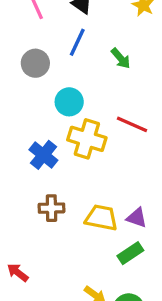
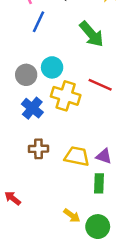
blue line: (77, 42) -> (38, 22), moved
green arrow: (121, 58) -> (92, 34), size x1.6
gray circle: (35, 63) -> (26, 75), moved
green rectangle: (130, 253) -> (99, 183), turned -54

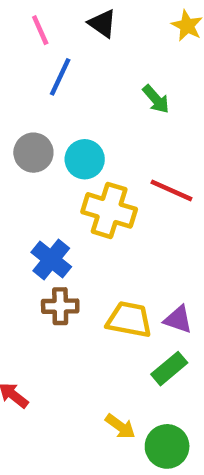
green arrow: (92, 34) -> (156, 99), size x0.6
gray circle: (26, 75) -> (33, 153), moved
blue cross: (32, 108) -> (51, 259), moved
green rectangle: (99, 183) -> (169, 369), turned 48

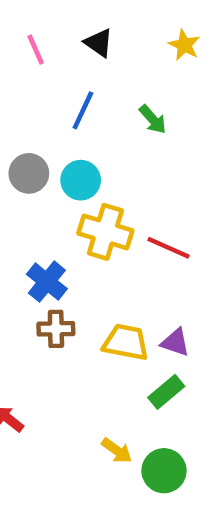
blue line: (60, 77) -> (83, 110), moved
red line: (171, 190) -> (168, 248), moved

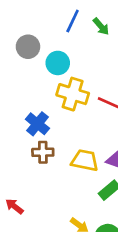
blue line: (83, 110) -> (73, 21), moved
gray circle: (29, 173) -> (28, 47), moved

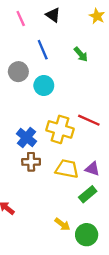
blue line: (73, 21) -> (43, 50), moved, turned -48
yellow cross: (73, 94) -> (60, 129), moved

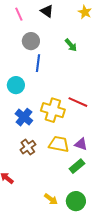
blue line: (43, 50) -> (38, 63), moved, turned 30
gray circle: (18, 72) -> (31, 41), moved
cyan circle: (44, 86) -> (16, 85), moved
brown cross: (31, 162) -> (28, 147), moved, turned -35
yellow arrow: (62, 224) -> (51, 199), moved

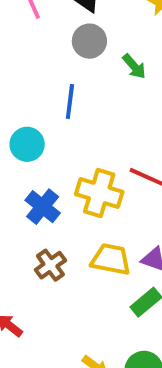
gray circle: (31, 41) -> (89, 41), moved

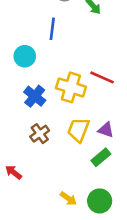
yellow trapezoid: (111, 259) -> (78, 130), turned -80

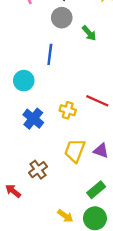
yellow cross: (71, 87) -> (68, 110), size x0.6
brown cross: (40, 134) -> (38, 170), moved
green rectangle: (101, 157) -> (96, 190), moved

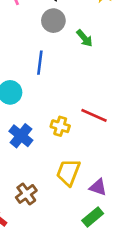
purple triangle: (101, 151) -> (98, 187), moved

